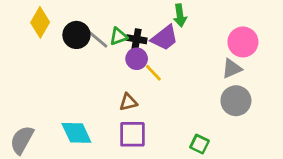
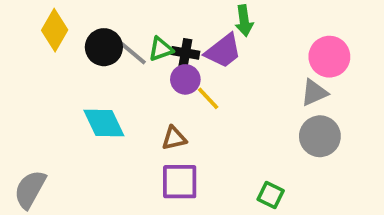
cyan diamond: (76, 133) -> (104, 123), moved

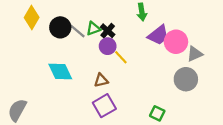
purple trapezoid: (223, 51) -> (158, 35), moved
black cross: (185, 53) -> (108, 31), turned 32
pink circle: (329, 57) -> (176, 42), moved
gray triangle: (314, 93) -> (195, 54), moved
purple square: (180, 182) -> (104, 106), turned -30

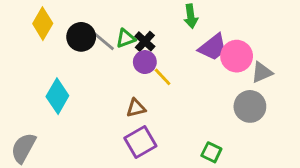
cyan diamond: (60, 72) -> (57, 96), moved, turned 55

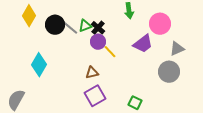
purple trapezoid: (213, 47) -> (143, 44), moved
pink circle: (237, 56) -> (160, 24), moved
green square: (211, 152) -> (135, 103), moved

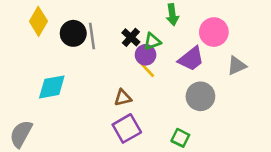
green triangle: (85, 26) -> (152, 41), moved
gray line: (69, 27) -> (92, 36), turned 42
purple circle: (98, 42) -> (146, 55), moved
cyan diamond: (39, 65) -> (52, 87), turned 50
gray circle: (169, 72) -> (200, 96), moved

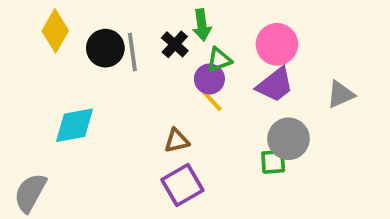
green arrow: (172, 15) -> (202, 25), moved
pink circle: (214, 32) -> (277, 44), moved
black cross: (131, 37) -> (175, 44), moved
green square: (180, 138) -> (273, 162), moved, turned -30

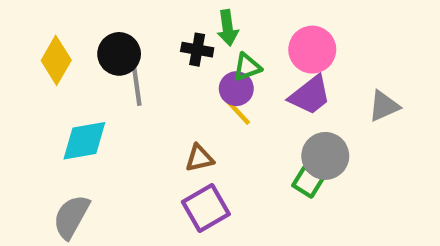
yellow diamond: (55, 31) -> (56, 60), moved
black cross: (175, 44) -> (197, 50), turned -32
gray line: (132, 52) -> (136, 84), moved
green square: (273, 162) -> (308, 182), turned 36
gray semicircle: (30, 193) -> (71, 217), moved

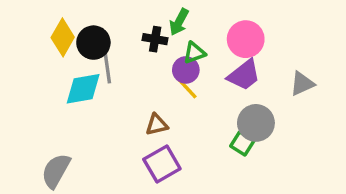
green arrow: (228, 28) -> (179, 22), turned 36
yellow diamond: (56, 60) -> (63, 37), moved
cyan diamond: (84, 141) -> (83, 89), moved

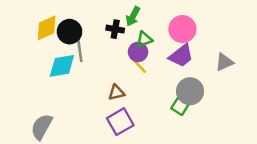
yellow diamond: (63, 37) -> (47, 28), turned 36

